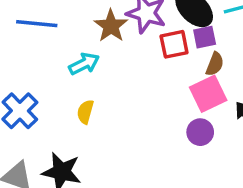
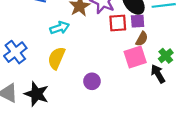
yellow semicircle: (85, 112) -> (56, 58), size x1.5
purple circle: (200, 132) -> (92, 81), moved

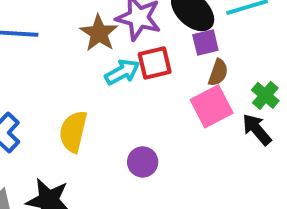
red square: (118, 23) -> (155, 63), moved
cyan arrow: (60, 28) -> (122, 72), moved

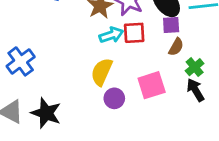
green cross: (265, 95) -> (195, 67), moved
pink square: (212, 106) -> (152, 85), moved
yellow semicircle: (73, 131) -> (102, 72), moved

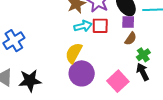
pink square: (152, 85) -> (118, 81), moved, turned -30
purple circle: (114, 98) -> (82, 73), size x1.6
black star: (46, 113) -> (30, 81), turned -30

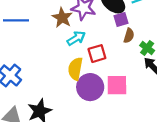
red square: (100, 26) -> (97, 54), moved
pink square: (118, 81) -> (117, 85), moved, turned -30

